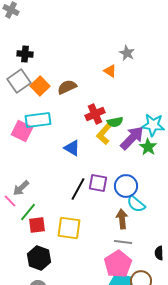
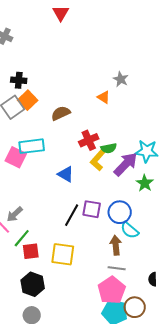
orange square: (40, 86) -> (28, 100), moved
green star: (148, 147) -> (145, 183), moved

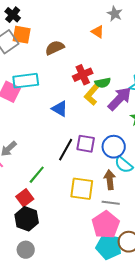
black cross: (19, 80) -> (13, 15), turned 35
orange square: (28, 100) -> (22, 35), turned -36
green line: (22, 238) -> (37, 175), moved
red square: (31, 251) -> (25, 198), moved, turned -30
yellow square: (63, 254) -> (82, 189), moved

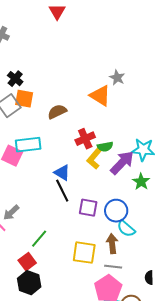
orange triangle: (98, 32) -> (100, 96), size x1.6
black line: (66, 150) -> (62, 191), moved, turned -55

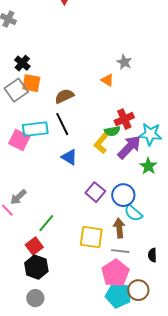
orange triangle: (100, 96) -> (107, 80), size x0.6
red cross: (85, 139) -> (124, 119), moved
black line: (62, 191) -> (62, 124), moved
purple square: (88, 208) -> (95, 192), turned 30
black semicircle: (149, 278) -> (152, 255), moved

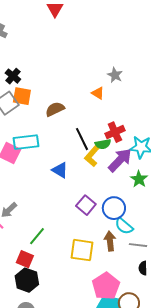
black line: (62, 124) -> (82, 139), moved
red square: (34, 246) -> (25, 259), turned -30
gray line: (120, 251) -> (138, 245), moved

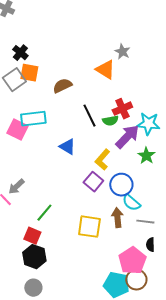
orange triangle: (98, 93) -> (105, 70), size x1.5
yellow L-shape: (92, 156) -> (102, 160), moved
pink pentagon: (106, 286) -> (132, 261), moved

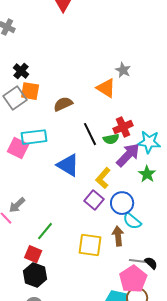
blue triangle: (67, 147) -> (68, 165), size x1.4
gray line: (145, 222) -> (138, 261), moved
black semicircle: (150, 245) -> (151, 263), turned 136

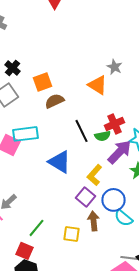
orange square: (30, 91) -> (42, 82), moved, turned -30
brown arrow: (118, 236) -> (94, 221), moved
yellow square: (90, 245) -> (72, 234), moved, size x0.7

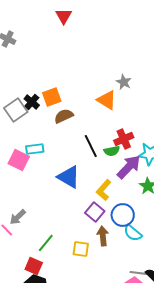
black cross: (12, 68) -> (32, 102), moved
cyan rectangle: (26, 134) -> (35, 149), size x0.7

